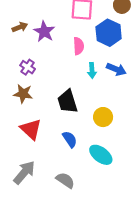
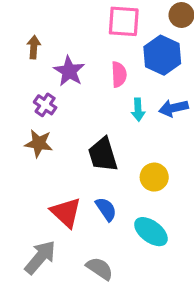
brown arrow: (20, 27) -> (34, 47), turned -64
purple star: (44, 32) -> (69, 71), moved
blue arrow: (116, 69) -> (173, 108), turned 144
red triangle: (31, 129) -> (66, 212), moved

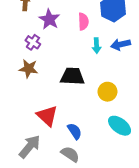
black trapezoid: (103, 155) -> (72, 76), turned 110
blue semicircle: (106, 209) -> (75, 131), moved
cyan ellipse: (151, 232) -> (120, 126), moved

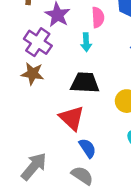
purple cross: (33, 42) -> (38, 42), size x1.5
cyan arrow: (97, 46) -> (86, 42), moved
red triangle: (47, 116) -> (72, 118), moved

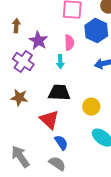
brown star: (33, 74) -> (19, 98), moved
gray arrow: (34, 166) -> (20, 157), turned -75

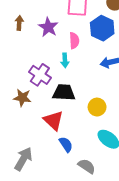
purple star: (38, 41) -> (48, 27), moved
purple cross: (23, 62) -> (40, 75), moved
gray arrow: (20, 157) -> (23, 159), turned 65
gray semicircle: (57, 164) -> (87, 166), moved

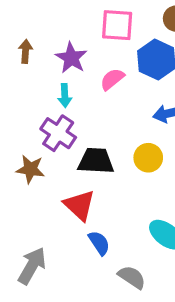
pink semicircle: (74, 41) -> (112, 79), turned -126
cyan arrow: (65, 60) -> (65, 96), moved
yellow circle: (97, 107) -> (148, 158), moved

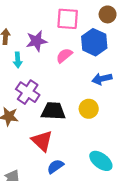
purple star: (71, 58) -> (37, 41), turned 30
cyan arrow: (65, 96) -> (18, 60), moved
blue semicircle: (99, 243) -> (55, 166), turned -91

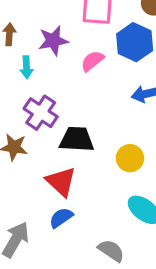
yellow circle: (89, 109) -> (130, 158), moved
blue semicircle: (55, 166) -> (61, 218), moved

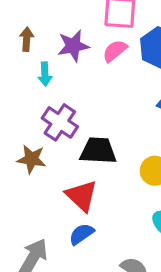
pink semicircle: (92, 61) -> (115, 51), moved

